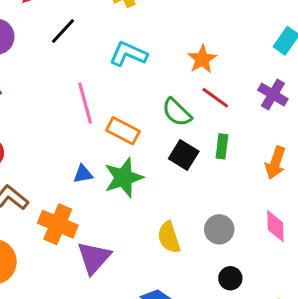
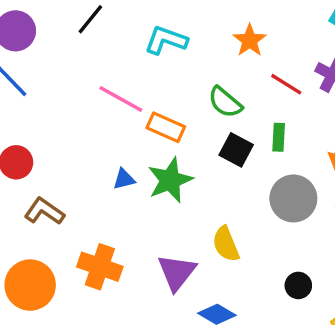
red line: (215, 98) -> (286, 84), moved
pink line: (85, 103) -> (121, 99), turned -42
orange cross: (58, 224) -> (100, 267), moved
gray circle: (219, 229) -> (293, 198), moved, size x1.4
purple triangle: (94, 258) -> (177, 272), moved

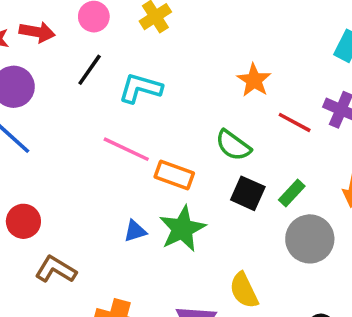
cyan L-shape: (166, 40) -> (140, 88), moved
green rectangle: (279, 137) -> (292, 193), moved, turned 44

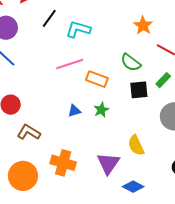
pink line: (126, 149) -> (70, 64), turned -44
black square: (248, 193) -> (139, 90), turned -30
green rectangle: (292, 193) -> (163, 80), moved
green star: (182, 229) -> (101, 110), size x0.6

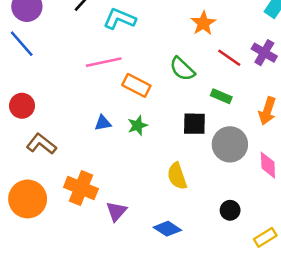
green rectangle: (163, 80) -> (221, 96), turned 63
black square: (139, 90) -> (194, 124), moved
purple triangle: (108, 163) -> (116, 211), moved, size x0.7

